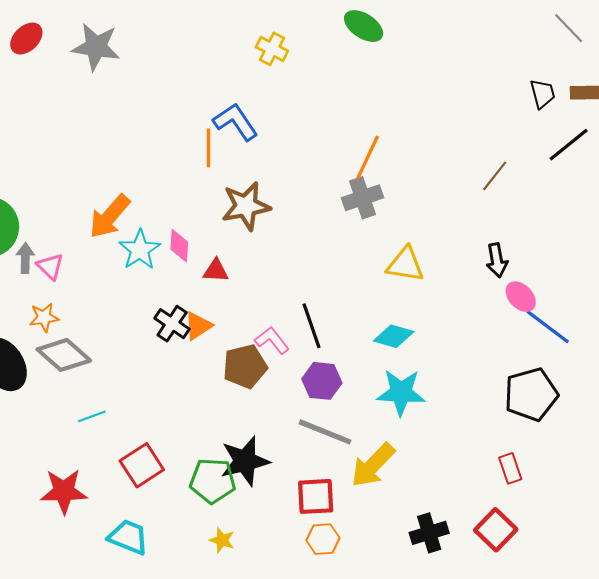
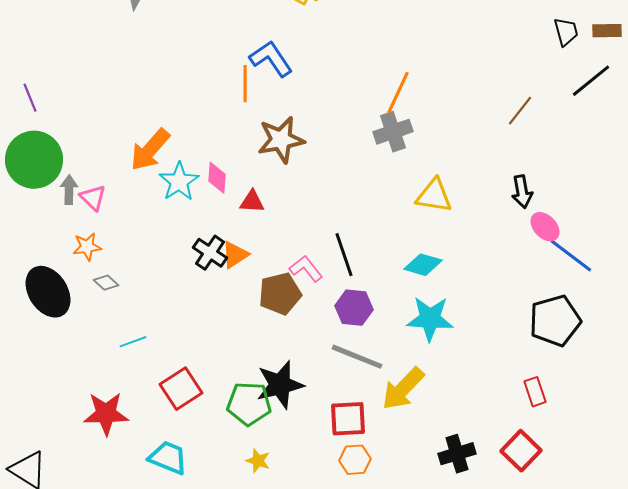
gray diamond: (64, 355) -> (106, 283), size x0.5

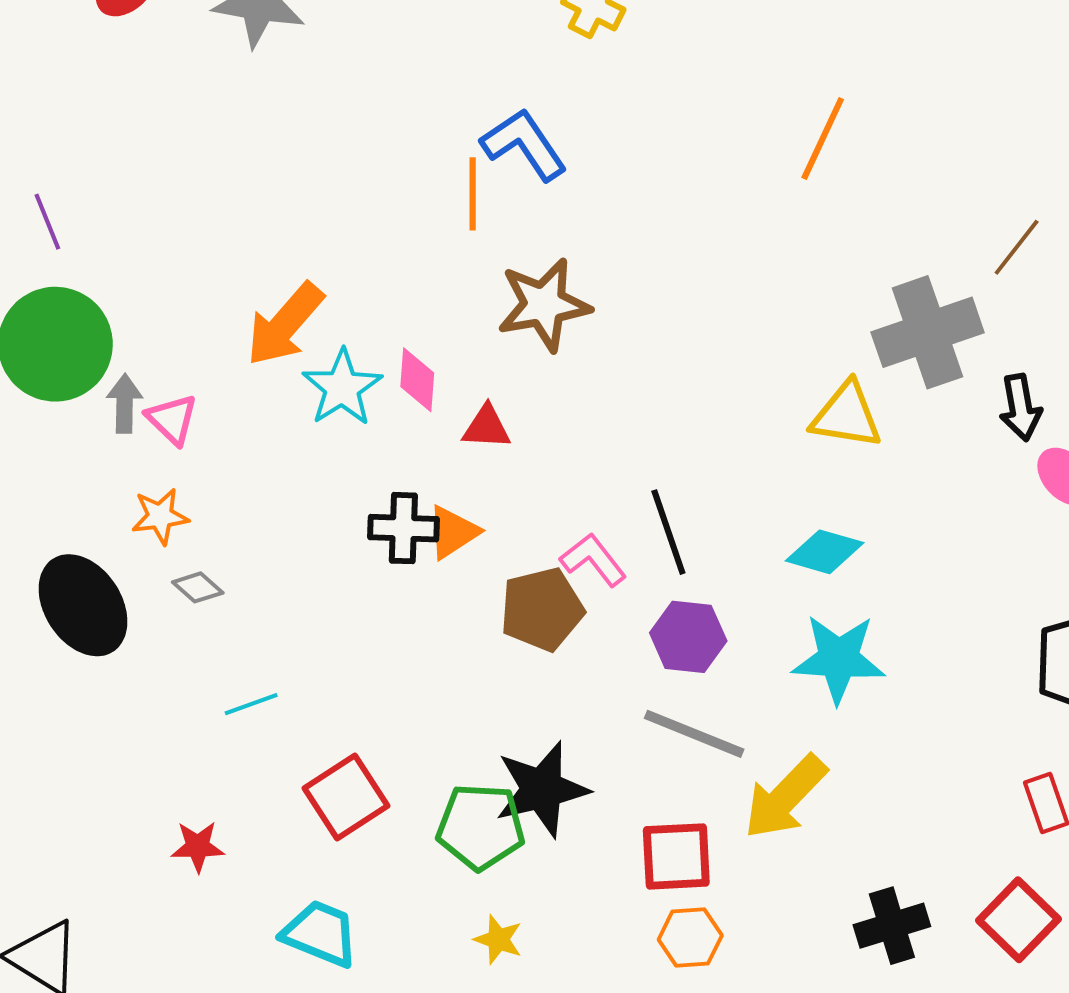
orange line: (398, 93) -> (823, 138), moved
gray cross: (393, 132) -> (928, 332), moved, size x1.4
black cross: (210, 253) -> (403, 528), turned -32
red star: (106, 414) -> (198, 847), size x0.6

